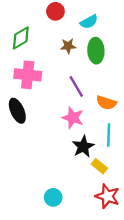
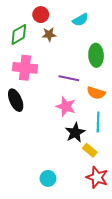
red circle: (55, 11) -> (41, 15), moved
brown star: (68, 46) -> (49, 34), moved
green ellipse: (96, 51) -> (96, 55), moved
purple line: (76, 86) -> (69, 78), turned -48

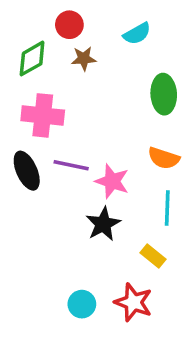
purple line: (69, 78) -> (71, 165), moved
black star: (75, 133) -> (103, 224), moved
red star: (97, 177) -> (133, 302), moved

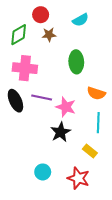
green ellipse: (164, 94) -> (76, 62), moved
cyan circle: (82, 304) -> (43, 172), moved

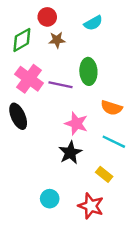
pink cross: (25, 68) -> (29, 79), turned 30
purple line: (42, 98) -> (61, 85), moved
cyan line: (98, 123) -> (114, 142), turned -66

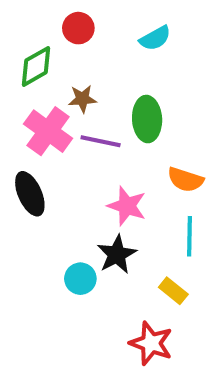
brown star: (57, 40) -> (82, 99), moved
cyan line: (114, 142) -> (189, 236), turned 65
cyan circle: (50, 199) -> (80, 279), moved

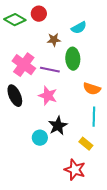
cyan semicircle: (155, 38) -> (79, 28), moved
green diamond: (36, 66) -> (15, 20), moved, turned 60
brown star: (82, 99) -> (54, 40), moved
pink star: (127, 206) -> (48, 96), moved

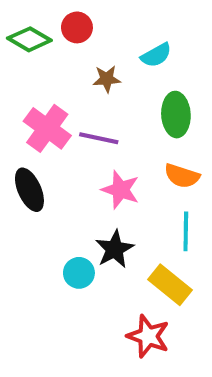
green ellipse: (73, 59) -> (176, 115), moved
pink star: (48, 96) -> (121, 190), moved
yellow rectangle: (86, 144) -> (170, 285), size x1.5

